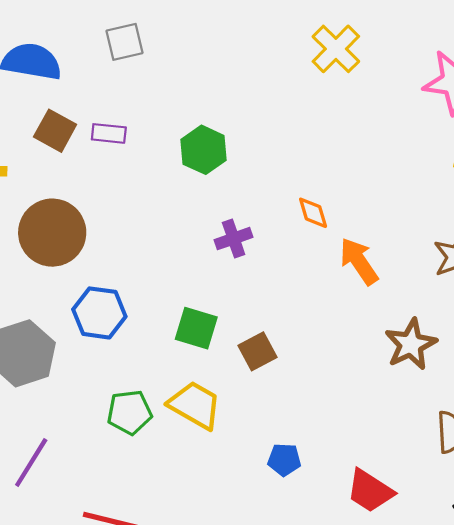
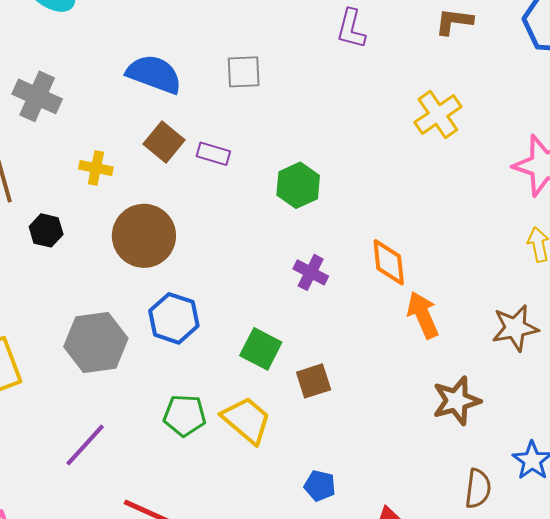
orange diamond: (313, 213) -> (389, 262), size x1.4
purple cross: (234, 239) -> (311, 272), turned 36

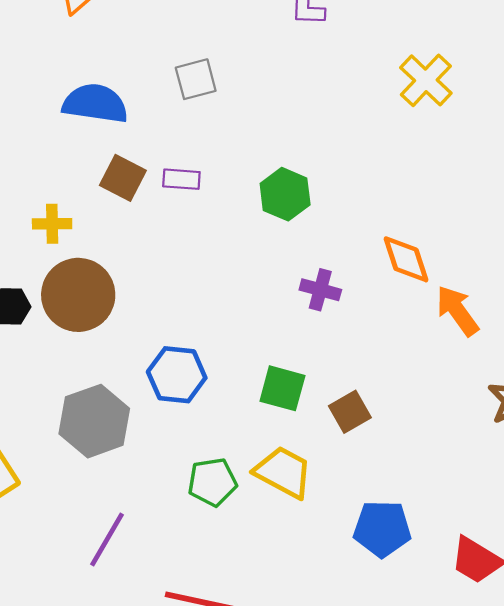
brown circle: (144, 236) -> (78, 295), moved
blue pentagon: (320, 486) -> (382, 529), size x1.6

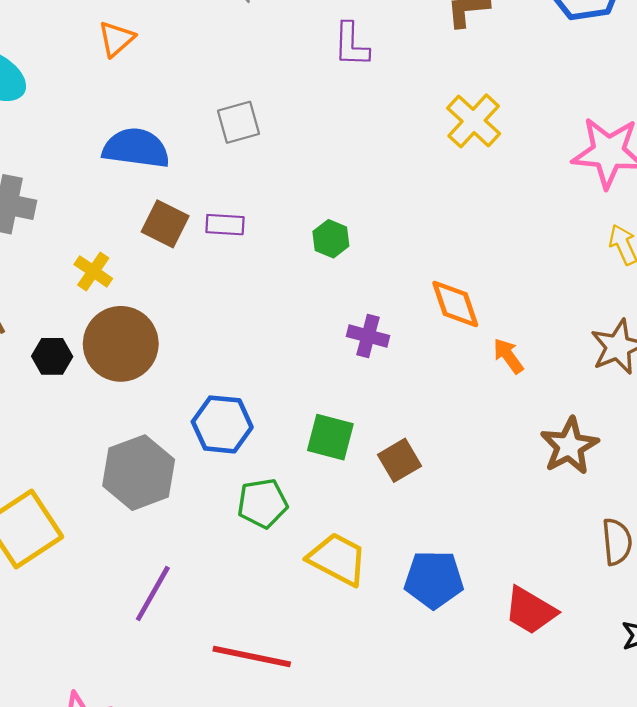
green hexagon: (285, 194) -> (331, 239), size x0.7
yellow cross: (52, 224) -> (93, 271), turned 36
orange arrow: (457, 311) -> (508, 356), size x0.7
yellow trapezoid: (283, 472) -> (338, 559), moved
green pentagon: (212, 482) -> (263, 503), moved

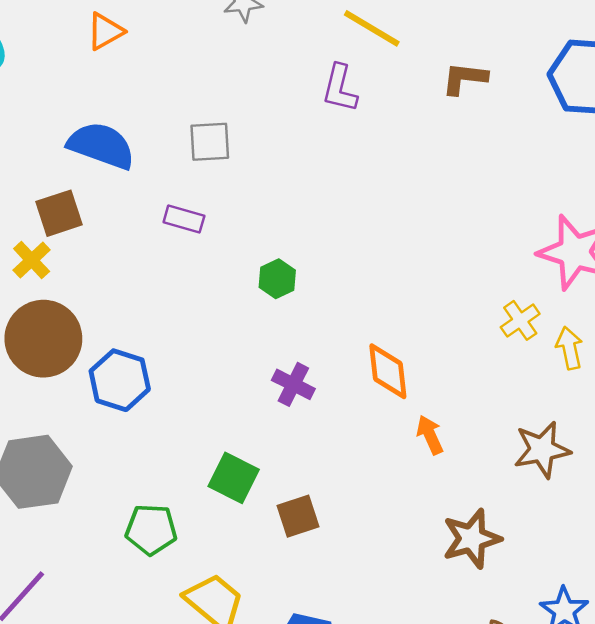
yellow cross: (474, 121) -> (520, 320), moved, size x0.7
brown square: (165, 224) -> (59, 213), moved, turned 33
purple rectangle: (225, 225) -> (184, 219), moved
blue hexagon: (222, 424) -> (120, 380), moved

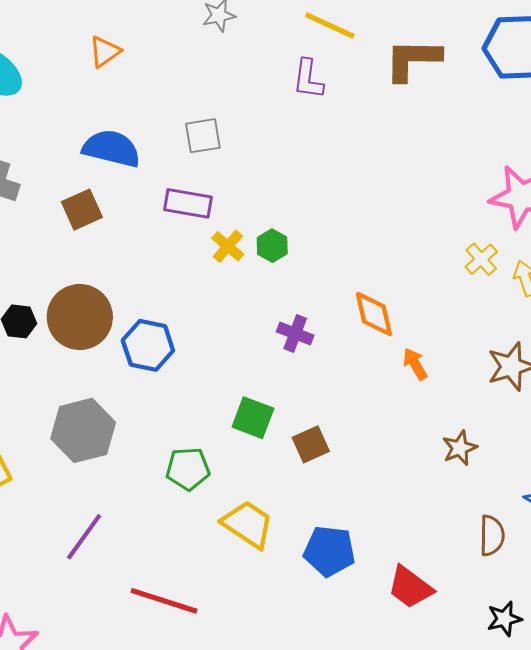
brown L-shape: (465, 78) -> (413, 60), size x1.5
purple rectangle: (184, 219) -> (188, 203), size x1.4
yellow cross: (32, 260) -> (228, 246), moved
brown star: (472, 539) -> (460, 448), size x0.7

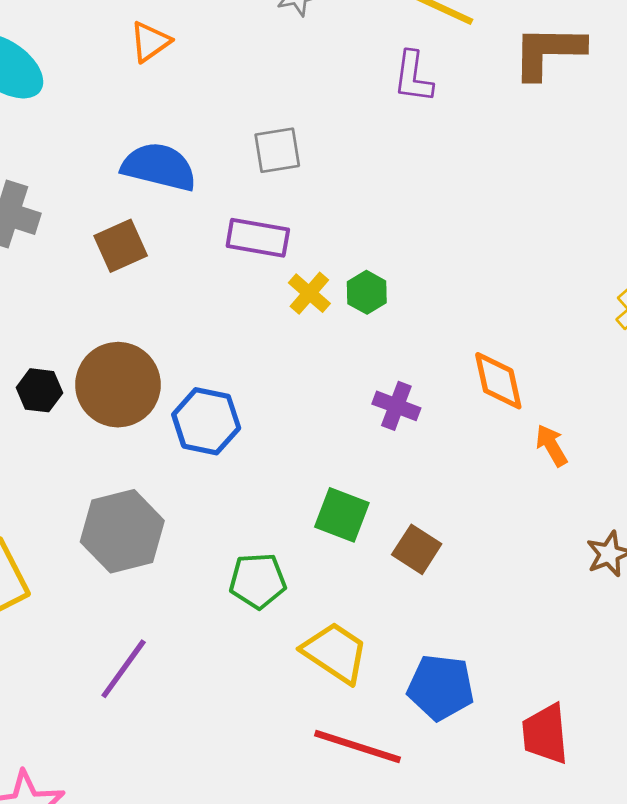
brown square: (311, 444) -> (417, 549), turned -33
red trapezoid: (410, 587) -> (545, 734), turned 48
red line: (164, 601) -> (357, 747), moved

